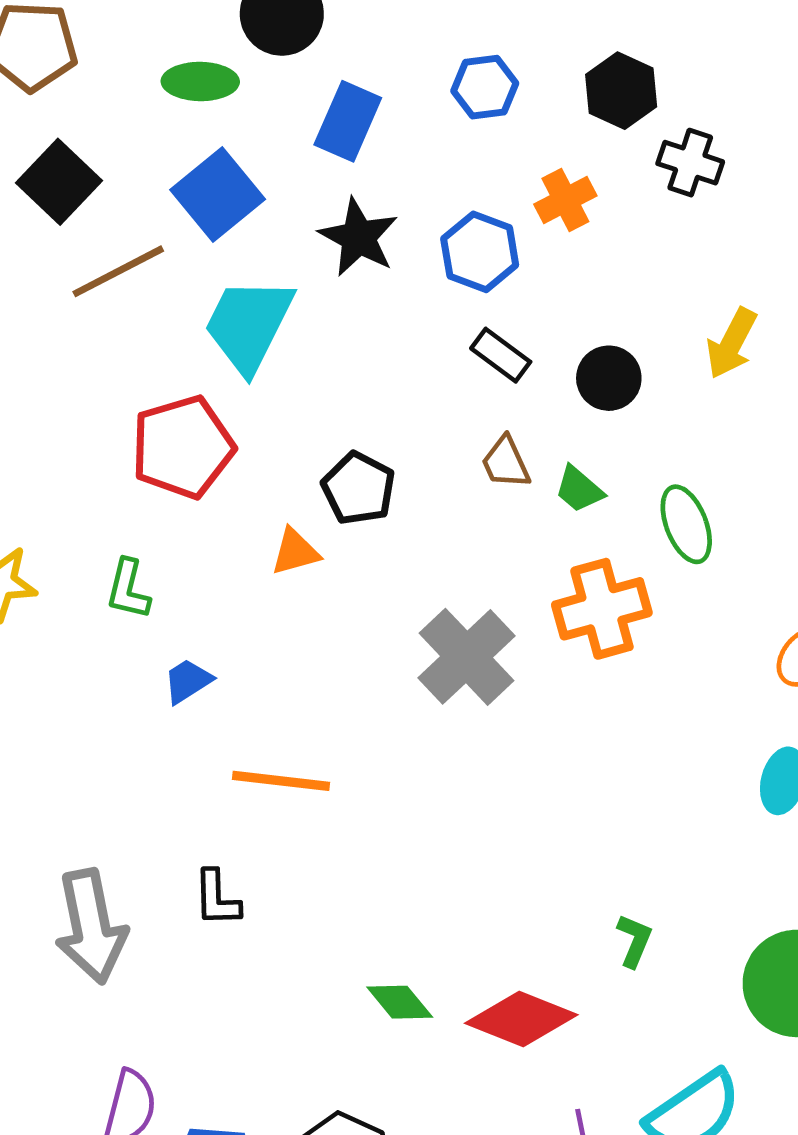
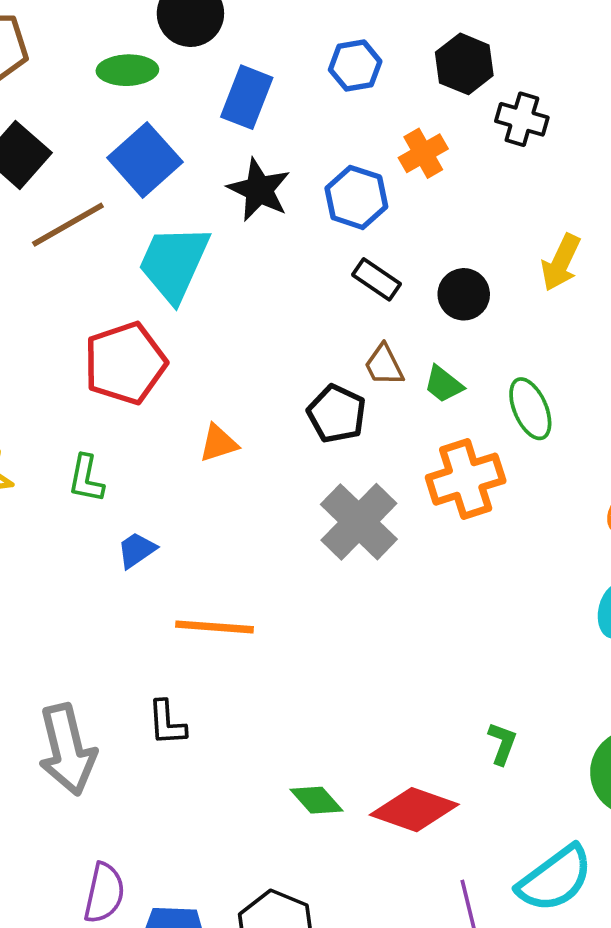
black pentagon: (358, 488) -> (337, 414), moved

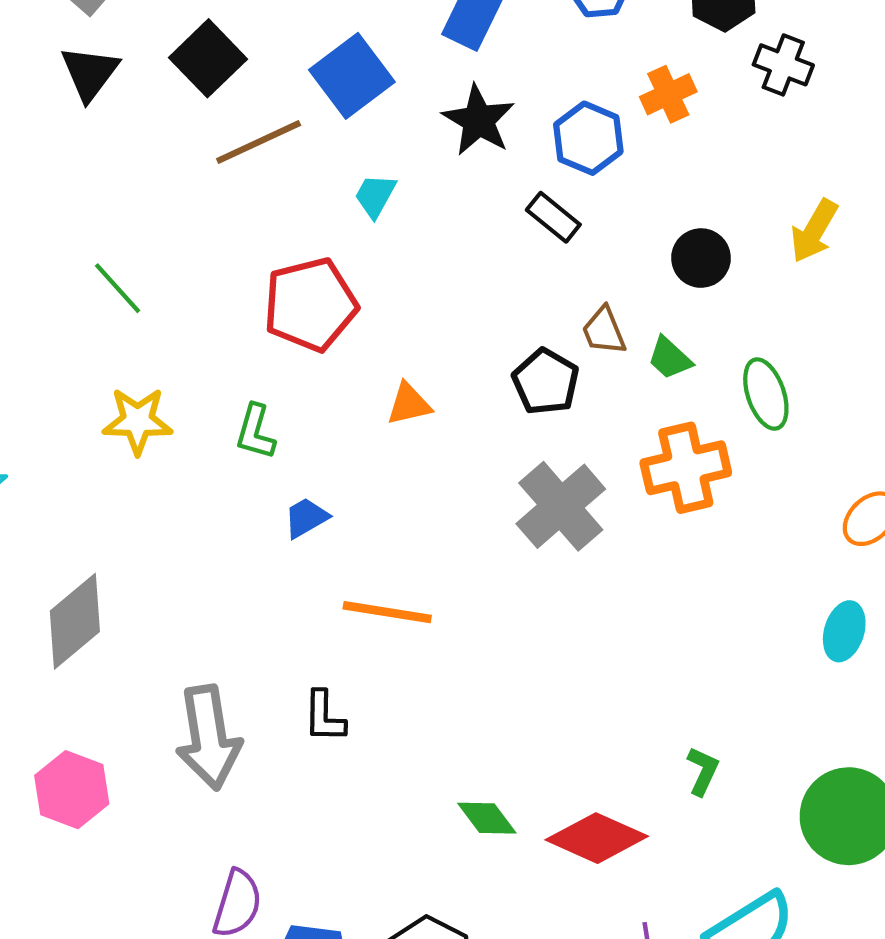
cyan trapezoid: (174, 263) -> (375, 196), size x0.5
black rectangle: (376, 279) -> (553, 217), moved

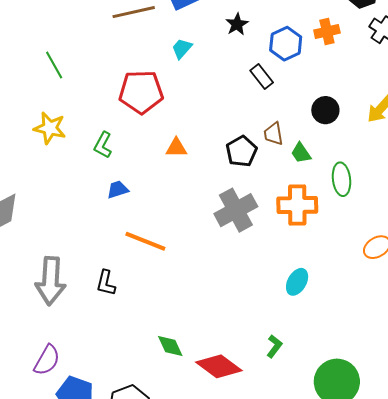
black star: (478, 120) -> (237, 24), size x0.7
cyan ellipse: (844, 631) -> (297, 282), moved

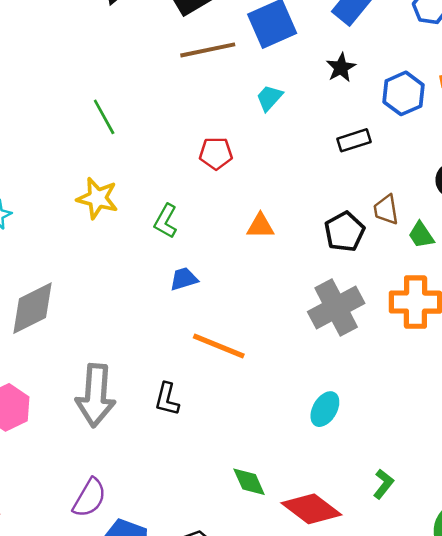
black rectangle: (262, 76) -> (354, 140), moved, turned -70
red pentagon: (141, 92) -> (216, 153), size x0.6
cyan ellipse: (297, 282) -> (325, 409), moved

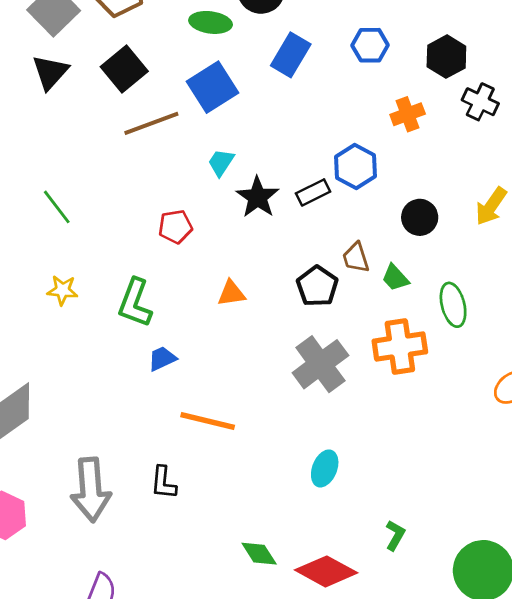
black star: (341, 68) -> (258, 197), moved, size x1.4
blue hexagon: (404, 93) -> (356, 167), moved
yellow star: (97, 198) -> (62, 290), size x0.7
green L-shape: (166, 221) -> (135, 303), size x1.4

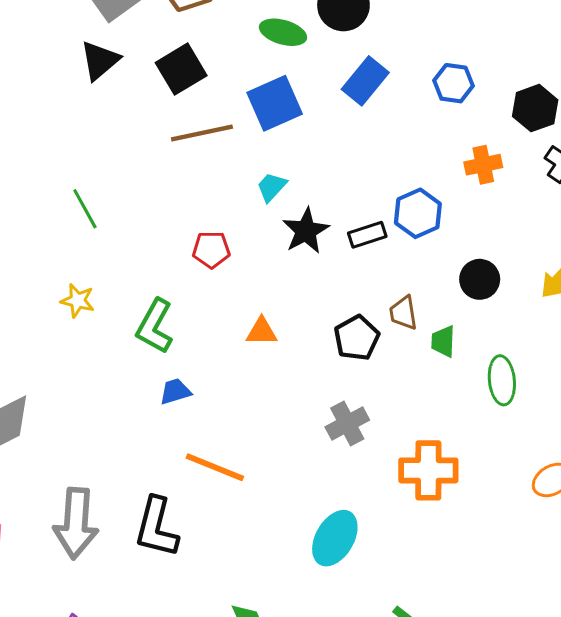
green trapezoid: (395, 278) -> (443, 341), turned 36
orange cross: (400, 346) -> (428, 470), moved
gray cross: (320, 364) -> (347, 423), size x0.7
cyan ellipse: (325, 468) -> (335, 538), size x1.4
black L-shape: (163, 483) -> (156, 527), size x1.6

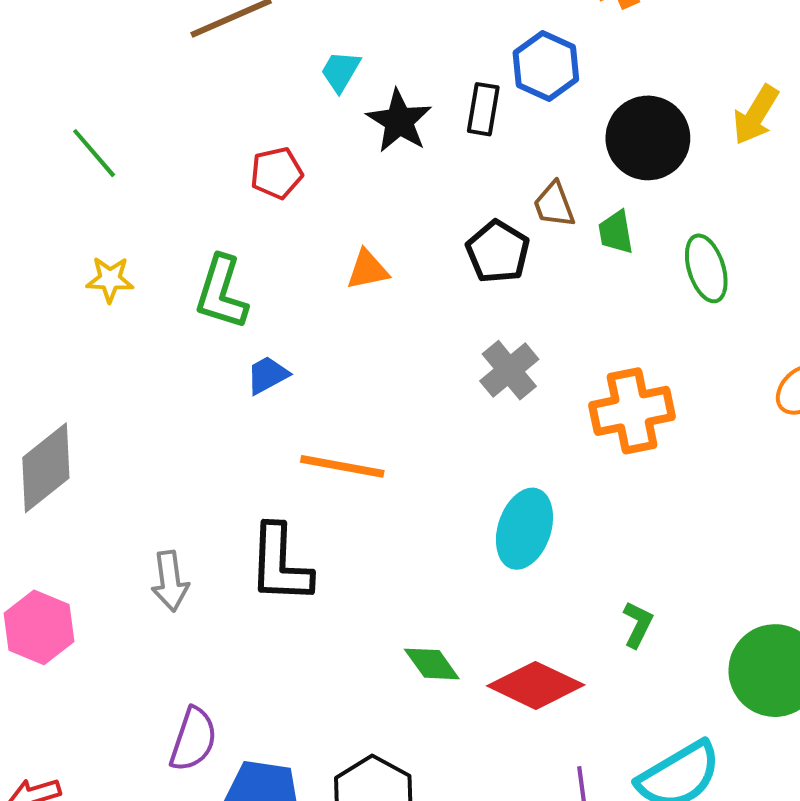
black rectangle: (367, 235) -> (483, 109), turned -51
black circle: (480, 279) -> (648, 138), size x1.5
gray arrow: (76, 523) -> (170, 581), size x0.6

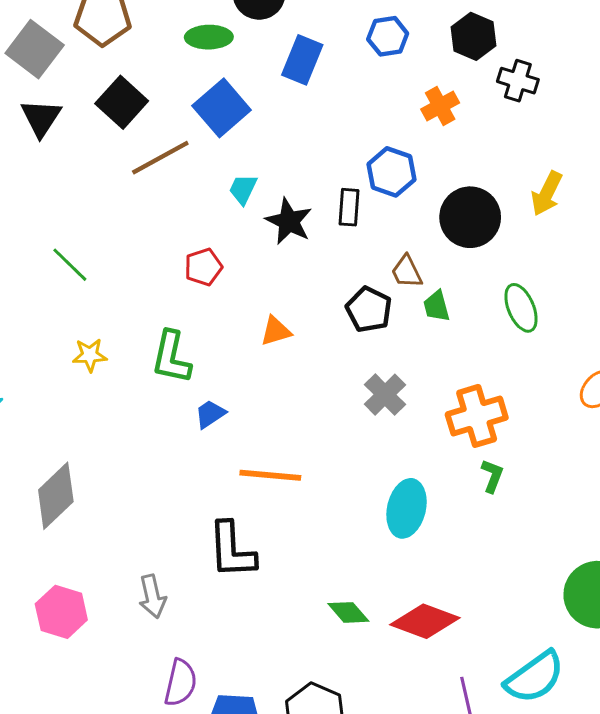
green trapezoid: (616, 232) -> (436, 306), moved
gray arrow: (170, 581) -> (152, 596), moved
green L-shape: (638, 624) -> (492, 476), moved

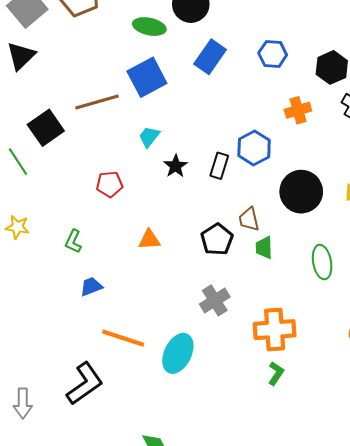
black square: (122, 102) -> (46, 128), moved
black star: (289, 221) -> (176, 166), size x0.7
green L-shape: (171, 357) -> (73, 241), size x0.6
cyan ellipse: (407, 508) -> (178, 353), moved
black L-shape: (232, 550) -> (85, 384), turned -135

